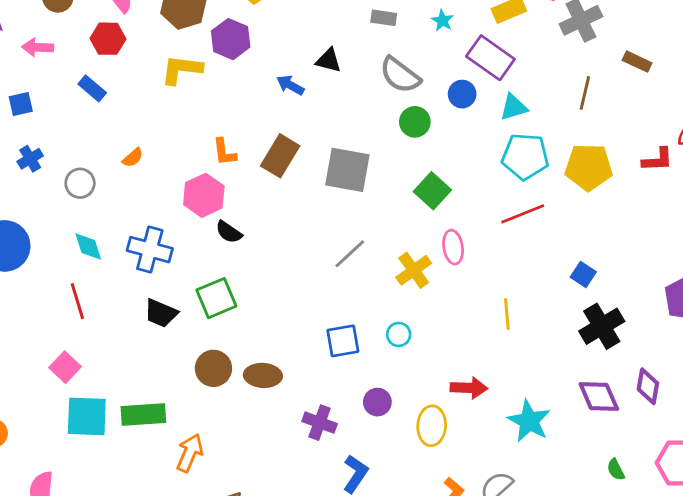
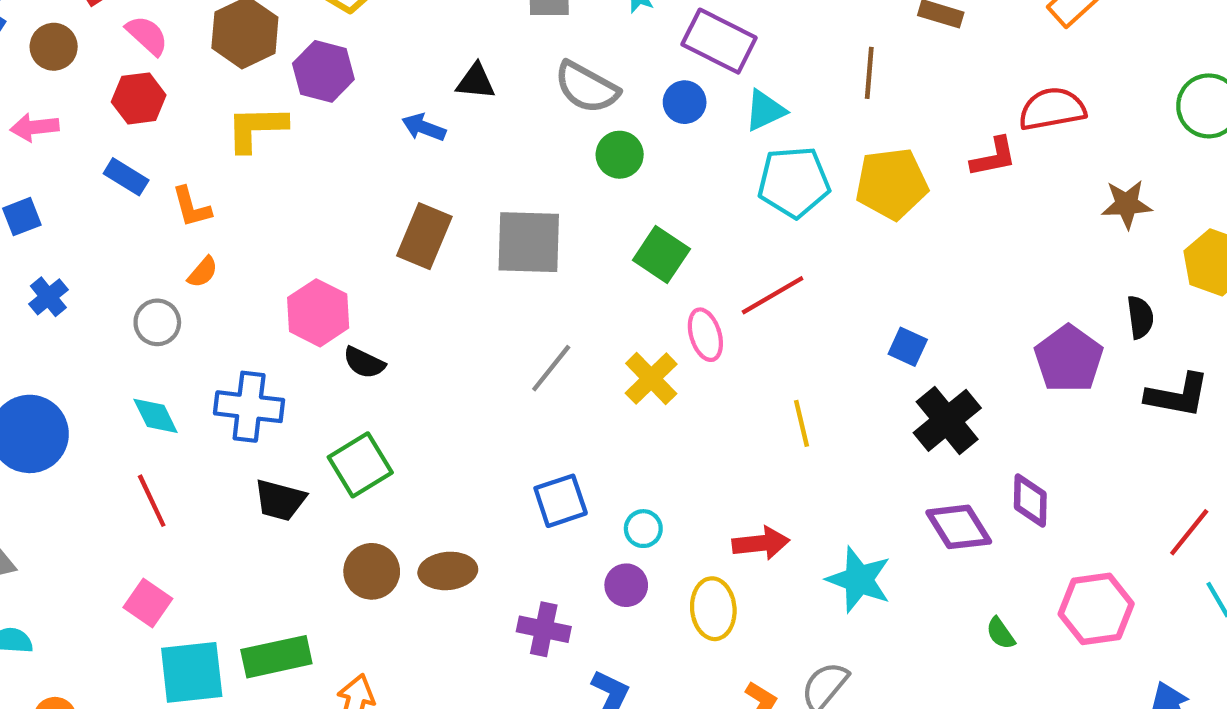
orange L-shape: (224, 152) -> (191, 207), moved
gray circle: (80, 183) -> (157, 322), moved
red line: (523, 214) -> (773, 295), moved
cyan circle: (399, 334) -> (643, 529), moved

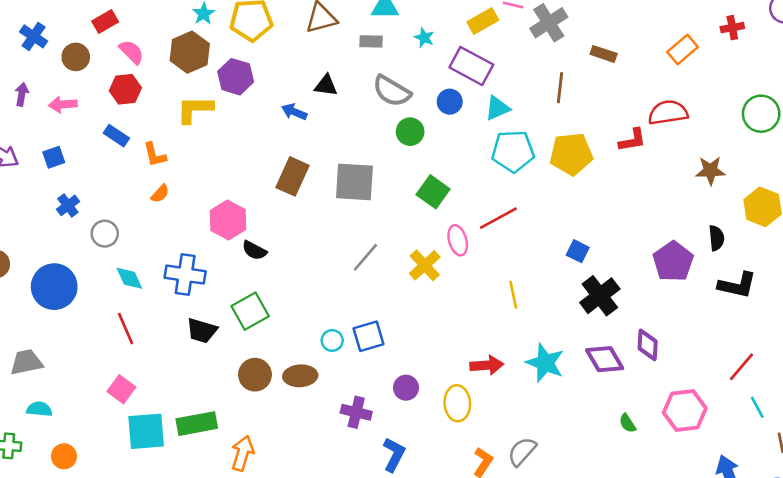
gray circle: (157, 322) -> (105, 234), moved
cyan circle: (643, 529) -> (332, 340), moved
cyan star: (859, 580) -> (545, 363), moved

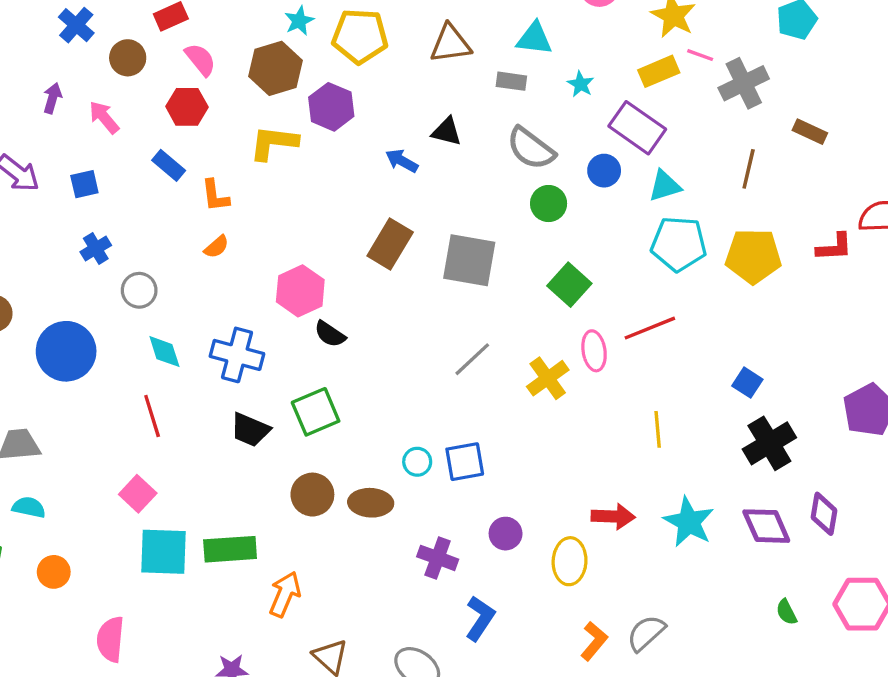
pink arrow: (63, 104) -> (104, 117), turned 48

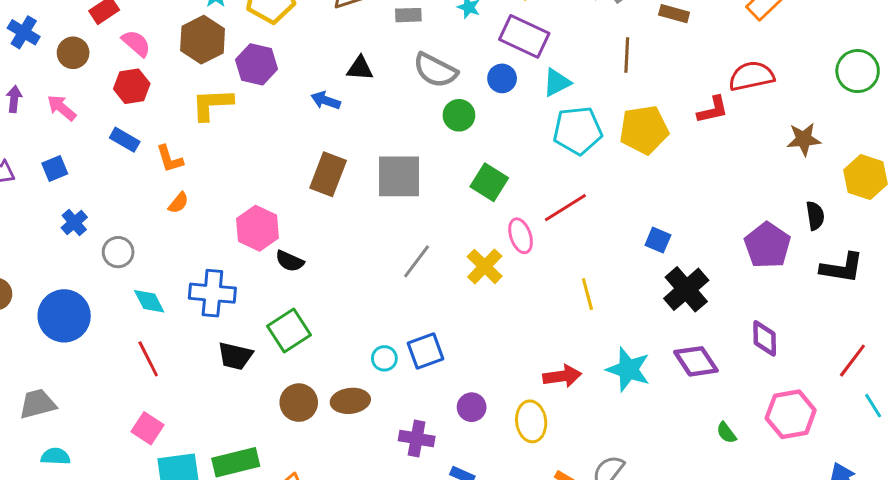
purple diamond: (824, 514) -> (765, 338), moved

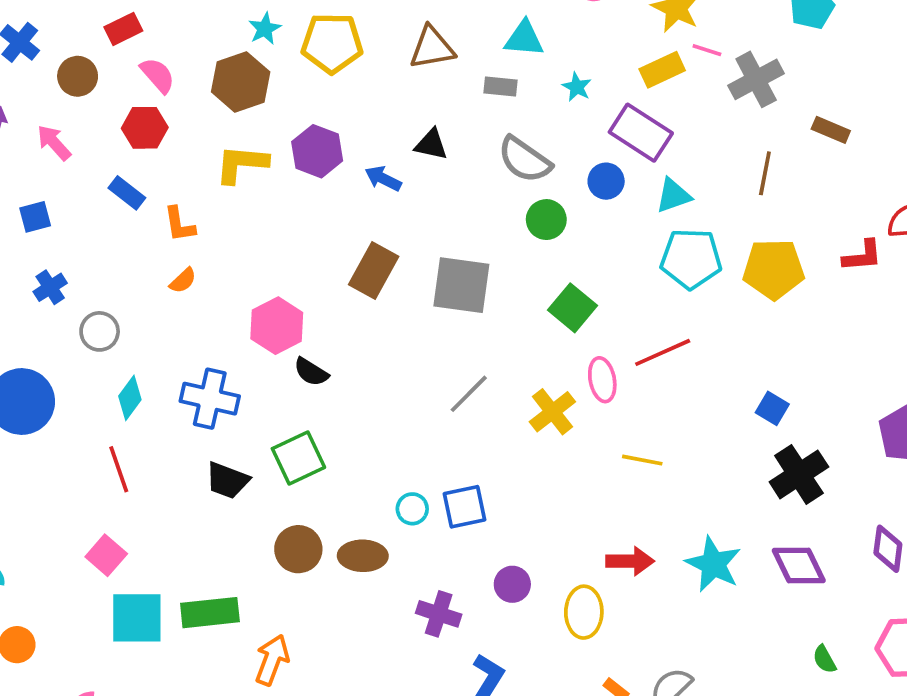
purple hexagon: (257, 64) -> (317, 151), moved
yellow line: (587, 294) -> (642, 460), moved, turned -72
cyan diamond: (149, 301) -> (130, 398), turned 56

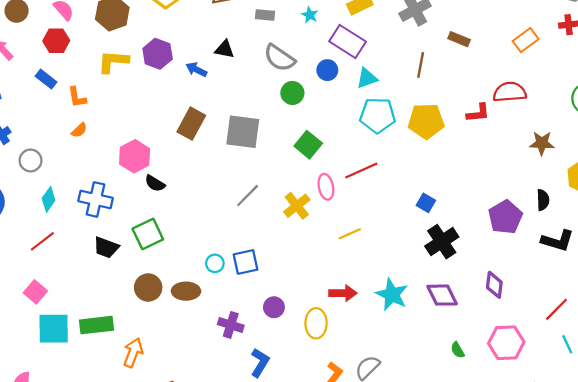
yellow line: (642, 460) -> (350, 234), turned -35
red line: (119, 469) -> (42, 241), turned 72

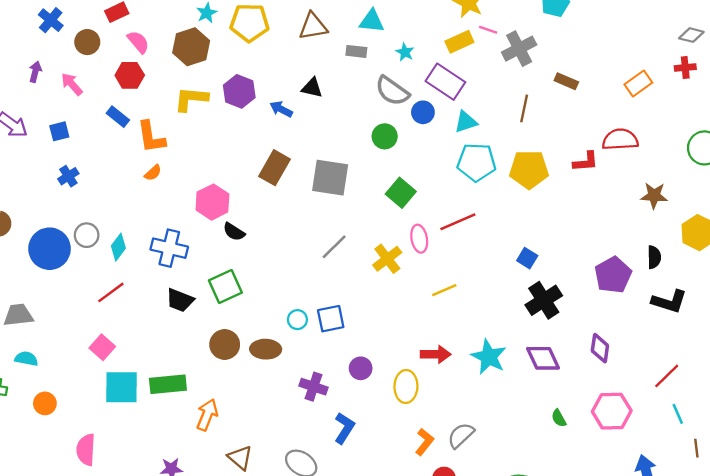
gray semicircle: (279, 58) -> (392, 91), moved
orange L-shape: (77, 97) -> (151, 137), size x1.4
gray circle: (31, 160) -> (87, 235), moved

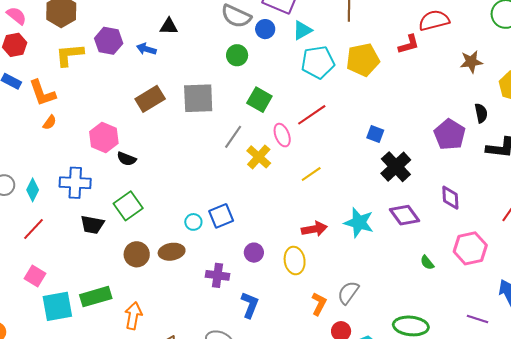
brown rectangle: (274, 168) -> (150, 99), turned 40
gray line: (334, 247) -> (233, 137), moved

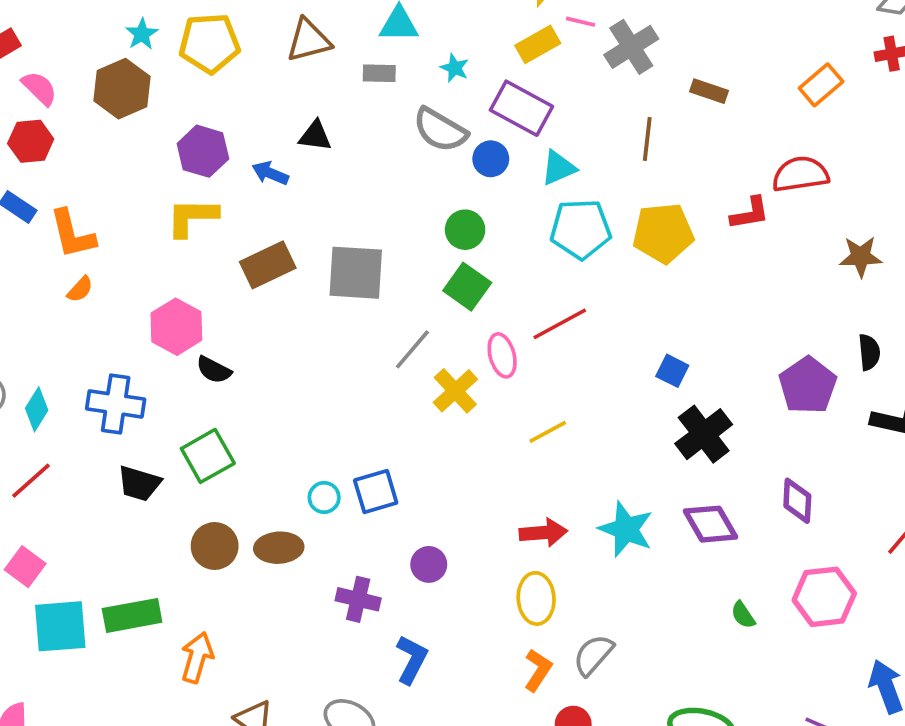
yellow L-shape: (70, 55) -> (192, 217), moved
green circle: (237, 55) -> (465, 230), moved
yellow ellipse: (295, 261) -> (536, 598), moved

